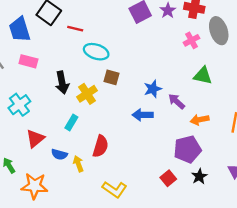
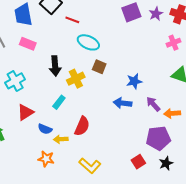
purple arrow: (177, 101) -> (153, 104), moved
yellow arrow: (78, 164) -> (61, 139), turned -80
orange star: (34, 186) -> (46, 159), moved, size x0.7

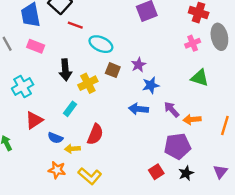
purple star: (156, 14) -> (139, 65), moved
red line: (72, 20) -> (75, 25), moved
yellow L-shape: (90, 166) -> (90, 176), moved

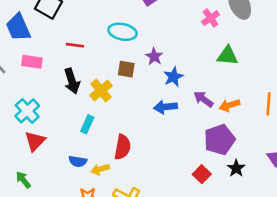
red line: (75, 25) -> (75, 45), moved
cyan ellipse: (101, 44) -> (122, 32), moved
red triangle: (34, 120) -> (35, 141), moved

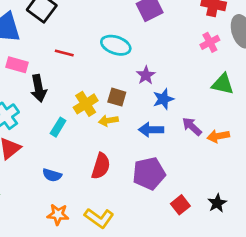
brown square: (126, 69) -> (117, 97), moved
black arrow: (72, 81) -> (39, 88), moved
cyan rectangle: (87, 124) -> (58, 127), moved
purple pentagon: (220, 140) -> (149, 173), moved
yellow arrow: (100, 169) -> (108, 121), moved

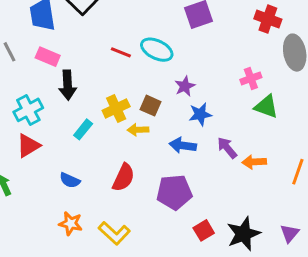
pink cross: (210, 42) -> (251, 78), moved
red line: (64, 53) -> (121, 52), moved
black star: (217, 203) -> (243, 234), size x1.6

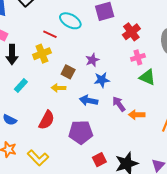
red cross: (268, 19) -> (131, 32), moved, turned 30
cyan ellipse: (157, 50) -> (70, 21), moved
yellow cross: (116, 109) -> (42, 54), moved

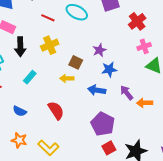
red line: (50, 34) -> (48, 18), moved
red semicircle: (47, 120) -> (56, 110), turned -60
purple pentagon: (81, 132) -> (103, 124), moved, turned 30

